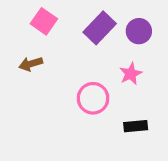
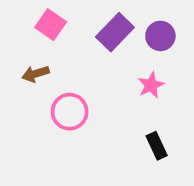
pink circle: (93, 98) -> (70, 112), moved
black rectangle: (136, 126) -> (157, 146), turned 70

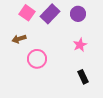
purple rectangle: (115, 32) -> (50, 14), moved
purple circle: (160, 36) -> (78, 14), moved

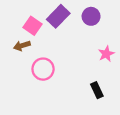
pink square: (27, 13) -> (32, 26), moved
pink star: (80, 45) -> (106, 54), moved

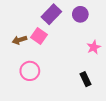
pink square: (32, 26) -> (39, 36), moved
pink circle: (43, 69) -> (30, 71), moved

